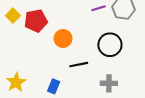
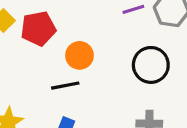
black line: (79, 65) -> (65, 86), moved

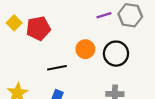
orange circle: (80, 55) -> (85, 49), moved

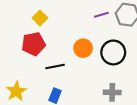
yellow square: (14, 23) -> (40, 18), moved
red pentagon: (38, 28) -> (33, 44), moved

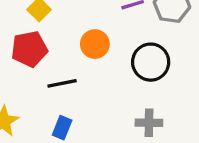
orange circle: (83, 48) -> (95, 44), moved

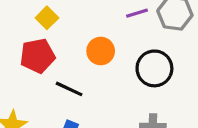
black line: (62, 83) -> (69, 89), turned 36

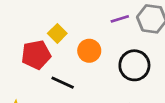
yellow square: (47, 18) -> (57, 33), moved

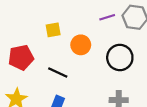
yellow square: (57, 33) -> (53, 30), turned 35
red pentagon: (36, 55) -> (21, 58), moved

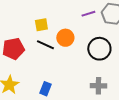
black line: (58, 72) -> (45, 45), moved

